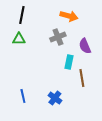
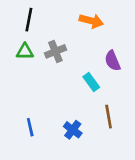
gray cross: (58, 37) -> (55, 51), moved
cyan rectangle: (69, 62) -> (91, 82), turned -48
brown line: (82, 78) -> (109, 117), moved

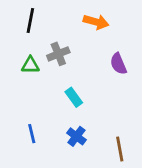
green triangle: (25, 51) -> (30, 65), moved
cyan rectangle: (91, 82) -> (74, 97), moved
brown line: (109, 117) -> (120, 149), moved

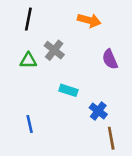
gray cross: (58, 54) -> (54, 50), turned -30
cyan rectangle: (74, 97) -> (68, 90), turned -36
blue cross: (76, 136) -> (98, 111), moved

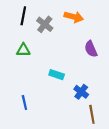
gray cross: (54, 50) -> (45, 24), moved

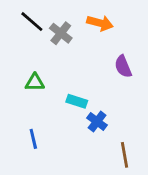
black line: (23, 16) -> (32, 22), turned -60
green triangle: (23, 50) -> (35, 82), moved
blue cross: (81, 92) -> (97, 122), moved

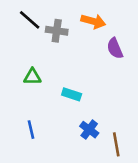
gray cross: (61, 33) -> (57, 31), turned -30
purple semicircle: (123, 66) -> (115, 48), moved
blue cross: (97, 122) -> (89, 130), moved

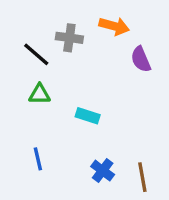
black line: (30, 20) -> (36, 54), moved
blue cross: (89, 130) -> (103, 171), moved

